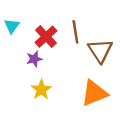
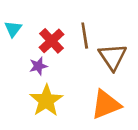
yellow star: (41, 90) -> (46, 101), size x1.4

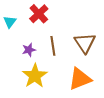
brown line: (85, 36) -> (53, 46), moved
red cross: (52, 41) -> (39, 14), moved

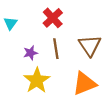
red cross: (39, 14) -> (53, 18), moved

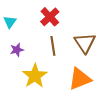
purple star: (30, 53) -> (17, 50), moved

